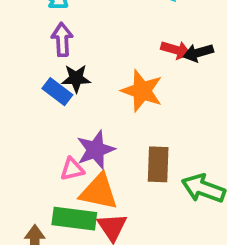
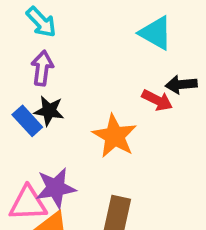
black arrow: (198, 53) -> (181, 85), moved
pink triangle: (72, 169) -> (28, 203), size x1.5

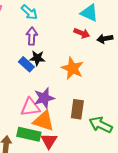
red arrow: (157, 100) -> (82, 33), moved

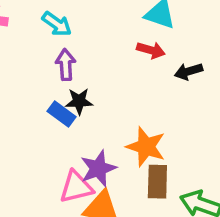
black arrow: (105, 39) -> (188, 71), moved
orange star: (72, 68) -> (146, 147), moved

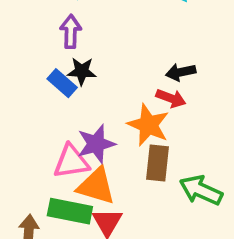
red arrow: (151, 50) -> (171, 98), moved
black arrow: (188, 71) -> (181, 72), moved

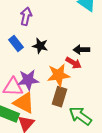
black star: (82, 71) -> (40, 46), moved
orange star: (148, 125) -> (58, 75), turned 30

